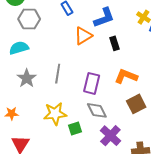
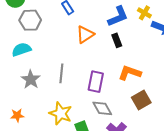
blue L-shape: (104, 18) -> (118, 16), moved
yellow star: (55, 114) -> (61, 113), turned 30

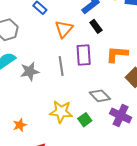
gray line: (61, 73) -> (61, 66), moved
gray star: (31, 79) -> (30, 71), moved, turned -30
purple rectangle: (96, 82) -> (84, 55), moved

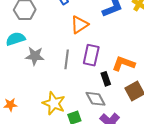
black rectangle: (96, 26) -> (106, 79), moved

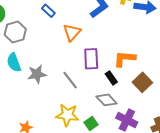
cyan semicircle: (16, 39) -> (14, 63), turned -78
gray line: (67, 59) -> (70, 80), moved, turned -30

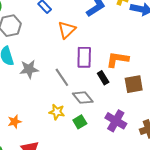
brown square: (142, 82) -> (134, 84), turned 30
gray diamond: (107, 100) -> (83, 98), moved
yellow star: (67, 115) -> (57, 112), size x0.7

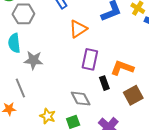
gray line: (62, 77) -> (20, 88), moved
brown square: (134, 84) -> (133, 95), turned -30
yellow star: (57, 112) -> (48, 116), moved

